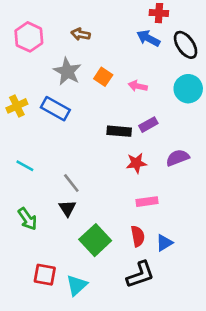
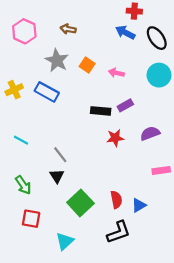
pink rectangle: (147, 202) -> (161, 170), moved
red square: (45, 275) -> (31, 219), moved

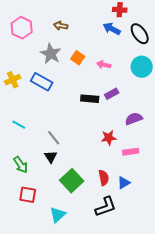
red star: (115, 138) -> (109, 138), moved
pink rectangle: (161, 170) -> (131, 152), moved

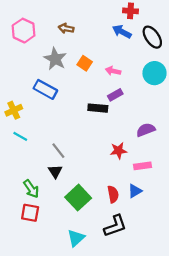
yellow cross: (13, 80) -> (14, 110), moved
purple rectangle: (112, 94) -> (115, 95), moved
green arrow: (21, 165) -> (31, 189), moved
blue triangle: (124, 183) -> (135, 191), moved
cyan triangle: (58, 215) -> (76, 238), moved

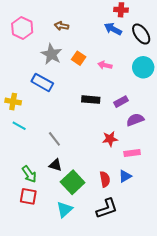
purple rectangle: (115, 95) -> (121, 102), moved
yellow cross: (14, 110) -> (13, 102), turned 35
black triangle: (55, 171) -> (55, 165), moved, turned -40
cyan triangle: (76, 238) -> (65, 209), moved

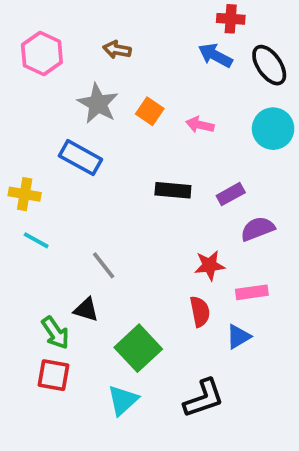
black triangle: (55, 165) -> (86, 310), moved
red semicircle: (105, 179) -> (200, 312), moved

